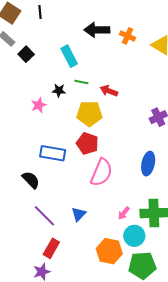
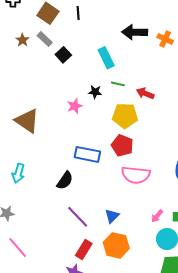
pink semicircle: (101, 172) -> (136, 175), turned 72
black semicircle: (31, 180) -> (65, 180), turned 78
orange hexagon: (109, 251) -> (116, 245), moved

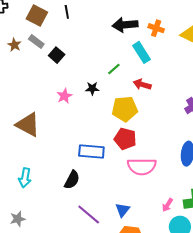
cyan rectangle: (106, 58) -> (142, 52), moved
green line: (118, 84) -> (114, 69), moved, turned -48
pink star: (75, 106) -> (64, 96), moved

